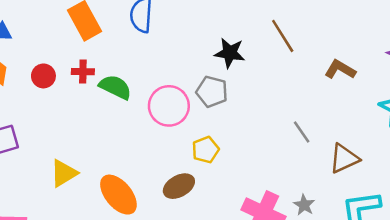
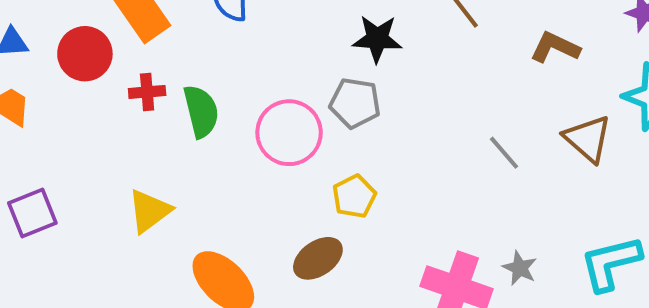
red circle: (43, 76) -> (85, 54), moved, size x1.4
green semicircle: (115, 87) -> (201, 111), turned 56
brown triangle: (344, 158) -> (588, 139), moved, turned -48
yellow triangle: (64, 173) -> (149, 211), moved

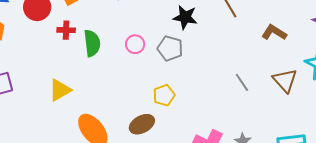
pink circle: (289, 133) -> (135, 44), moved, size x0.6

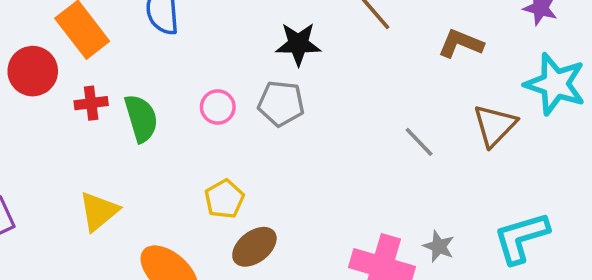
brown triangle: (285, 80) -> (495, 125), turned 36
yellow pentagon: (164, 95) -> (224, 199), moved

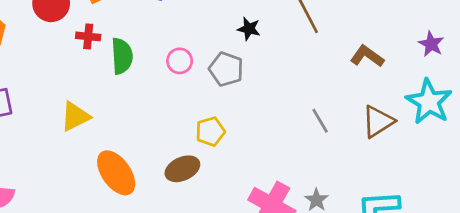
black star: (298, 44) -> (249, 29), size x0.7
yellow pentagon: (224, 199) -> (210, 131), moved

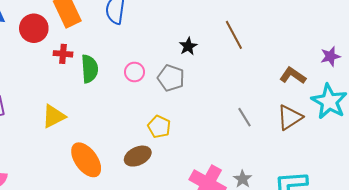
black star: (249, 29) -> (188, 46), turned 30
purple star: (431, 44) -> (330, 56), turned 30
brown L-shape: (367, 56) -> (293, 76), moved
yellow pentagon: (210, 131) -> (159, 127), turned -30

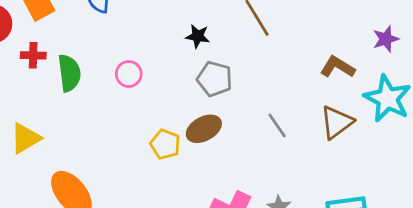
black star: (188, 46) -> (198, 36), turned -30
gray pentagon: (171, 78) -> (215, 79), moved
brown ellipse: (138, 156) -> (204, 129), moved

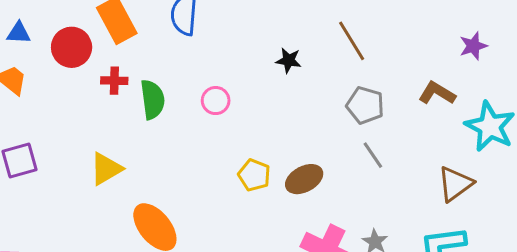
purple star: (386, 39) -> (473, 46), moved
gray pentagon: (215, 79) -> (365, 105), moved
brown triangle: (337, 122) -> (455, 184), moved
brown ellipse: (204, 129) -> (304, 179), moved

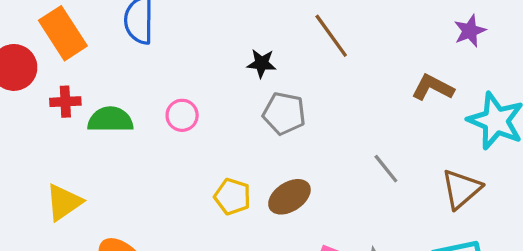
green semicircle: (153, 99) -> (110, 120), turned -78
gray pentagon: (365, 105) -> (284, 113), moved
gray line: (373, 155) -> (386, 169), moved

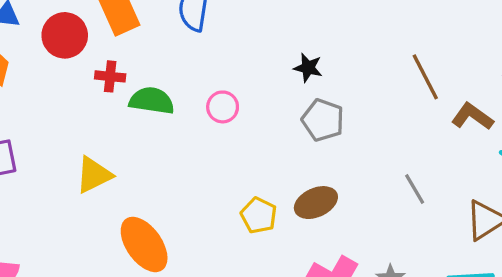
brown line: (331, 36) -> (425, 77), moved
yellow pentagon: (232, 197) -> (259, 215), moved

